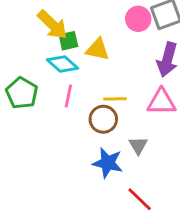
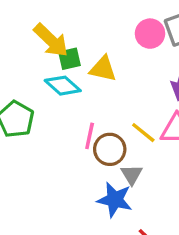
pink line: (68, 96) -> (90, 136), moved
yellow line: (115, 99) -> (143, 133), moved, turned 40
gray triangle: (138, 145) -> (132, 175), moved

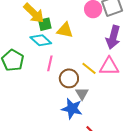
pink line: (90, 136) -> (50, 63), moved

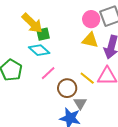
yellow triangle: (65, 30) -> (90, 40), moved
pink line: (50, 63) -> (48, 73), turned 35

